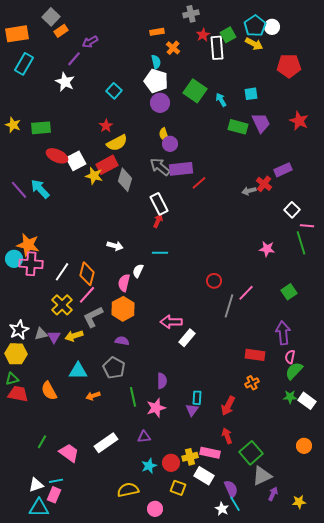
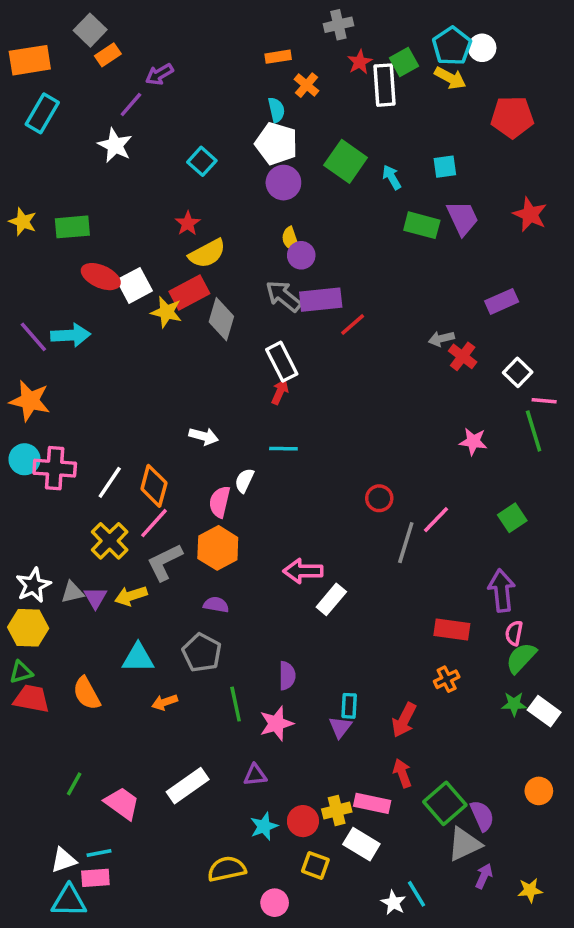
red cross: (264, 184) -> (463, 356), moved
cyan arrow: (40, 189) -> (71, 335), turned 130
orange star: (28, 245) -> (30, 401), moved
purple semicircle: (231, 489) -> (482, 816), moved
pink rectangle: (54, 495) -> (95, 878), turned 63

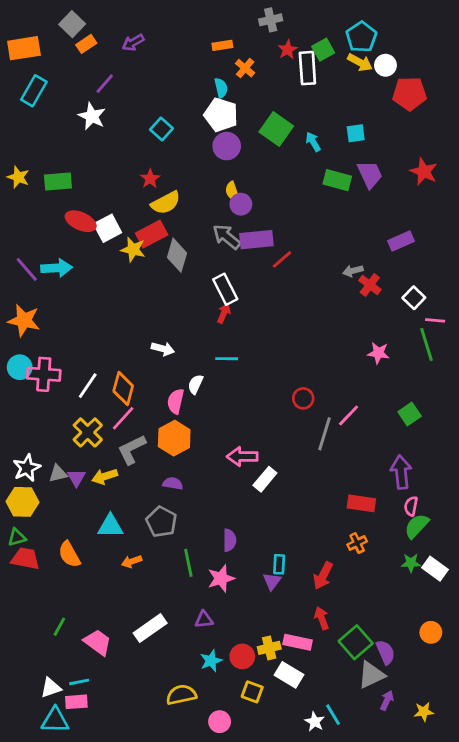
white circle: (482, 48) -> (385, 65), moved
purple arrow: (159, 74) -> (133, 43), moved

